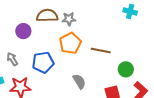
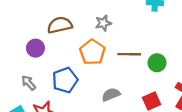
gray star: (69, 19) -> (103, 23), moved
green circle: (126, 69) -> (157, 63), moved
gray semicircle: (79, 81) -> (111, 95), turned -70

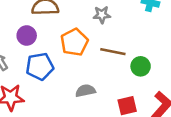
gray star: (103, 23) -> (102, 15), moved
purple circle: (35, 48) -> (27, 36), moved

